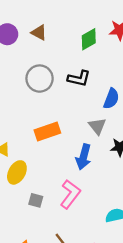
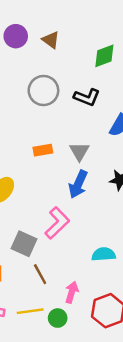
gray triangle: (97, 126) -> (79, 152), moved
orange rectangle: (47, 132) -> (43, 150), size x0.7
gray square: (36, 200) -> (24, 244), moved, size x1.5

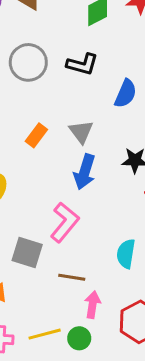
orange rectangle: (43, 150) -> (36, 135), turned -36
cyan semicircle: (104, 254) -> (126, 254), turned -70
brown line: (40, 274) -> (72, 277), moved, turned -45

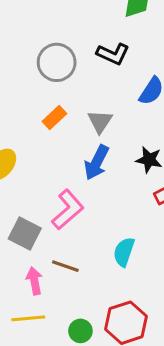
gray circle: (28, 62) -> (57, 62), moved
pink arrow: (93, 305) -> (34, 281), moved, turned -30
green circle: (79, 338) -> (80, 331), moved

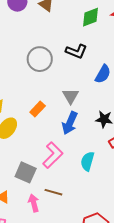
orange rectangle: (54, 117) -> (38, 109), moved
cyan semicircle: (124, 252) -> (87, 161), moved

